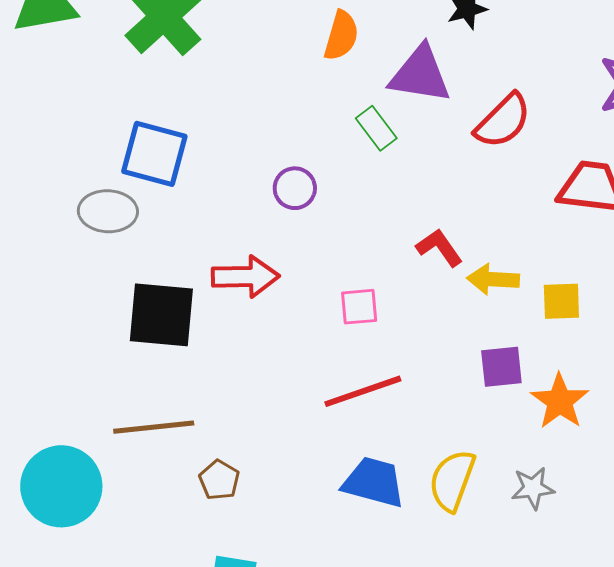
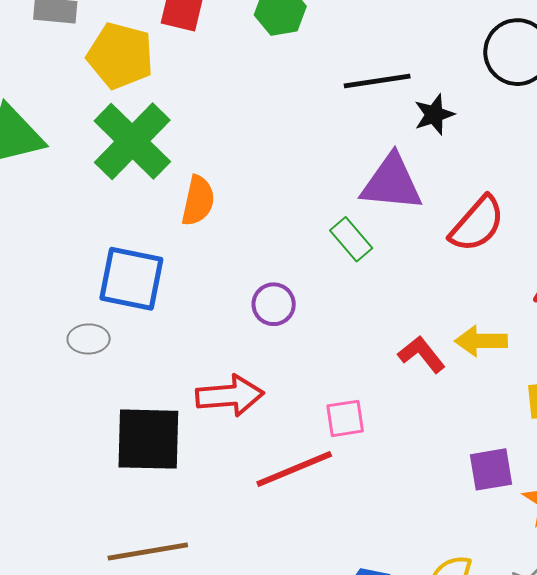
orange semicircle: (341, 36) -> (198, 201), moved
gray ellipse: (108, 211) -> (89, 339), size x0.7
yellow arrow: (493, 279) -> (481, 341), moved
red line: (363, 391) -> (294, 469), moved

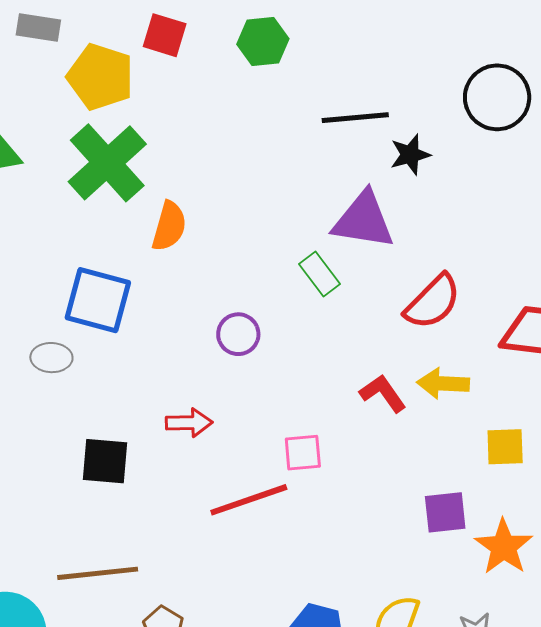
red semicircle: (477, 224) -> (433, 302), moved
red arrow: (230, 396) -> (189, 423), size x0.7
black square: (148, 439) -> (105, 461), size x0.7

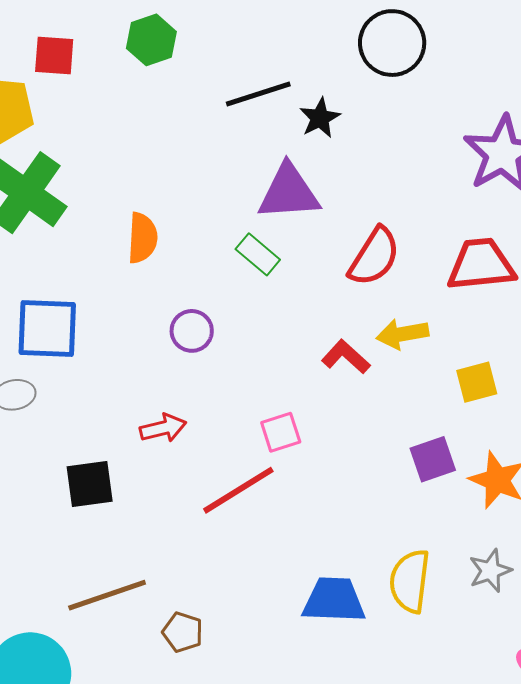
orange semicircle: (169, 226) -> (142, 238), moved

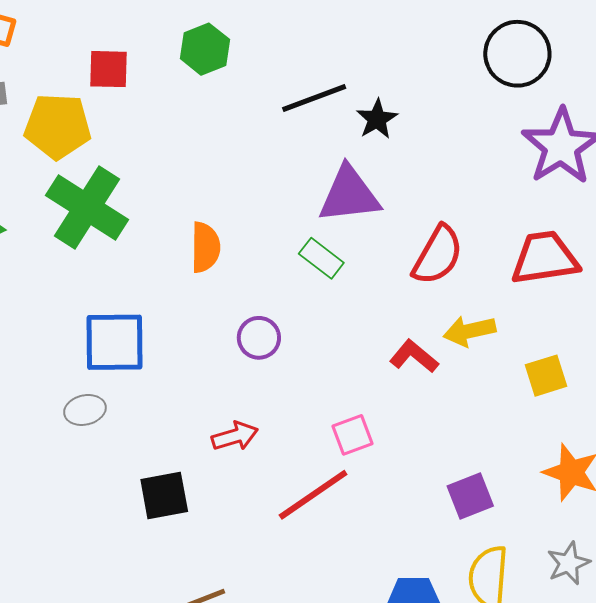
black circle: (392, 43) -> (517, 54), moved
purple square: (433, 459) -> (470, 496), moved

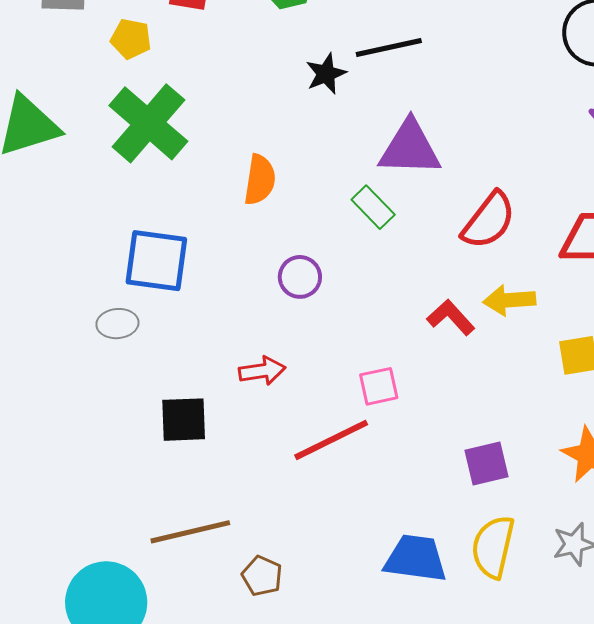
black star: (377, 119) -> (326, 74), moved
yellow pentagon: (58, 126) -> (131, 39), size x0.6

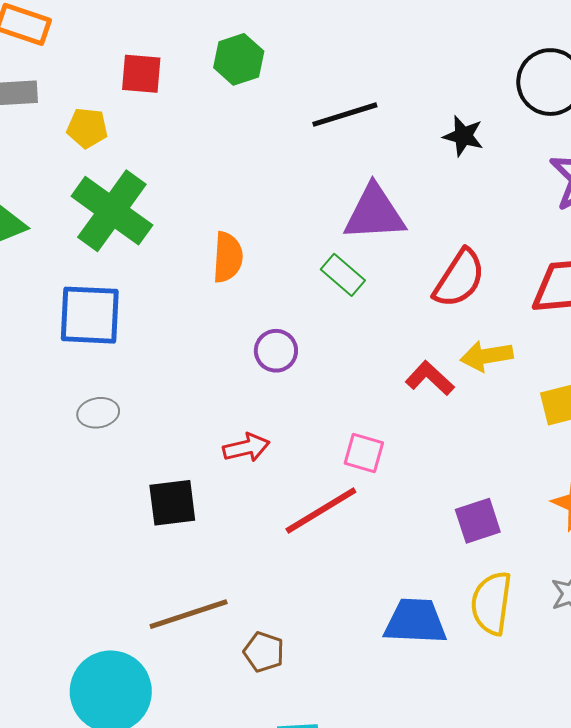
black star: (326, 74) -> (463, 136), moved, turned -30
blue square: (156, 261) -> (90, 315), moved
pink square: (379, 386) -> (364, 453), turned 33

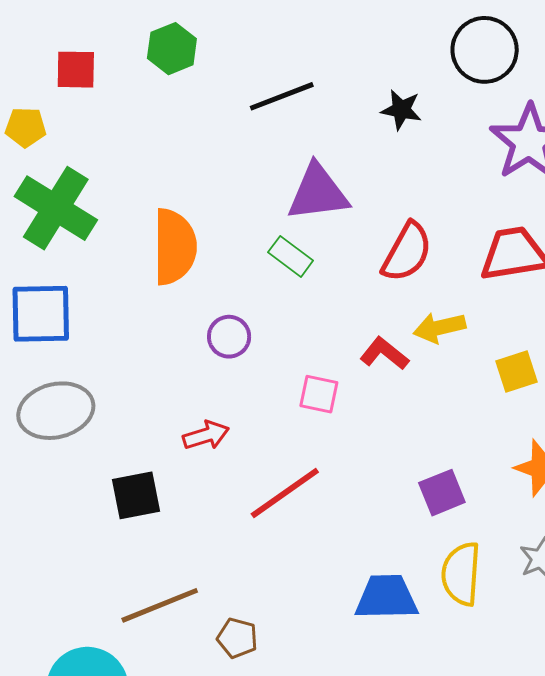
orange semicircle: (228, 257) -> (174, 247), size x1.5
gray ellipse: (98, 413) -> (56, 411), size x1.8
pink square: (364, 453) -> (319, 394), moved

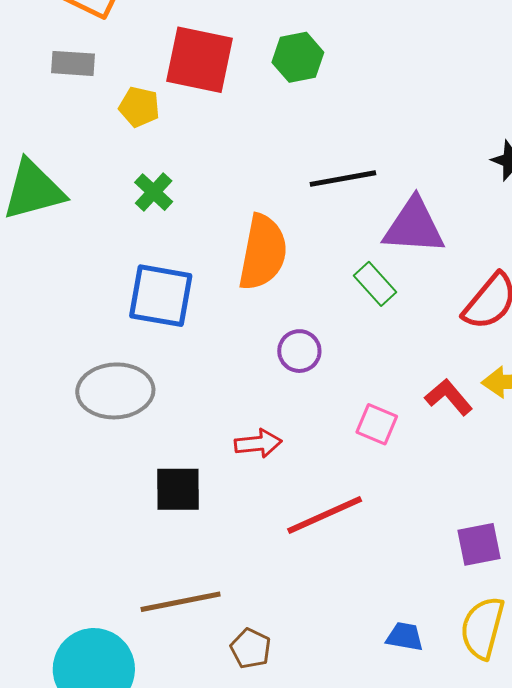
red square: (76, 70) -> (199, 60), size x1.6
black line: (282, 96) -> (343, 179), moved
green cross: (56, 208) -> (154, 192), size x0.5
blue square: (41, 314) -> (161, 296), moved
blue trapezoid: (386, 597) -> (405, 637), size x0.6

